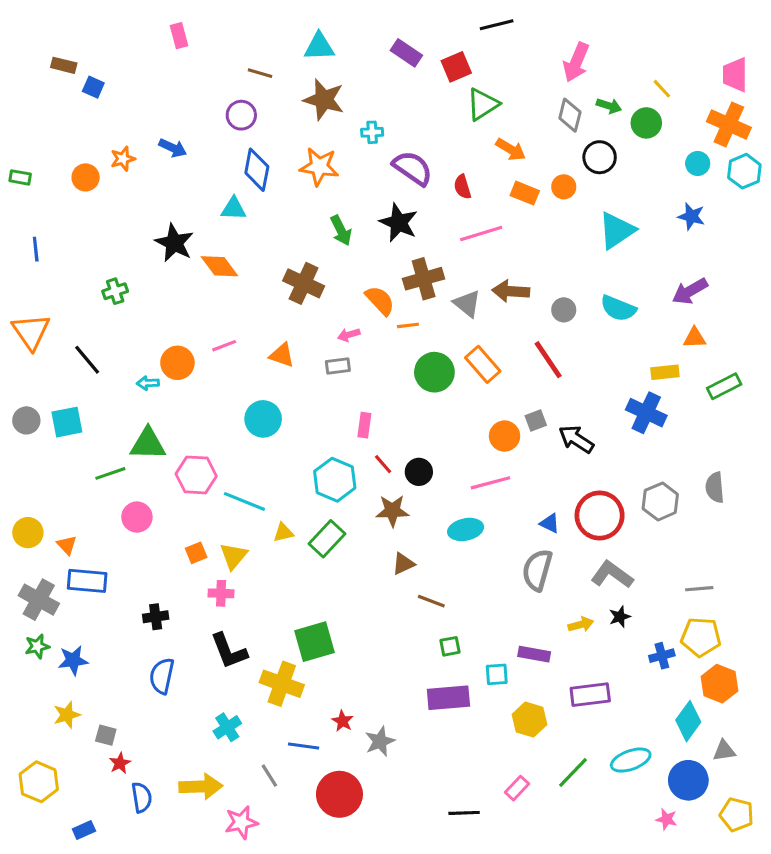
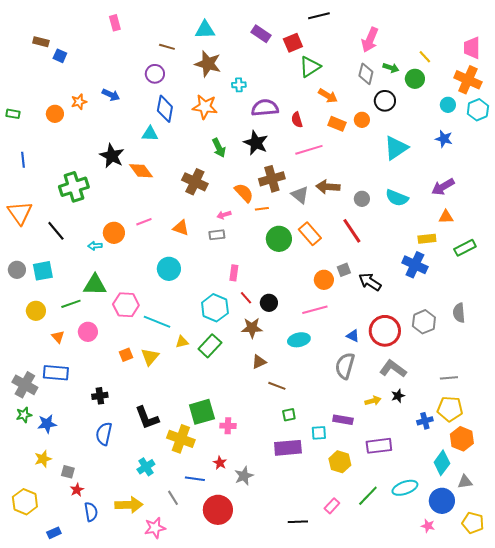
purple semicircle: (413, 168) -> (265, 108), turned -40
green cross: (115, 291) -> (74, 187), size x1.8
yellow circle: (28, 533) -> (36, 311), moved
orange triangle: (67, 545) -> (58, 337), moved
pink cross: (221, 593) -> (228, 426), moved

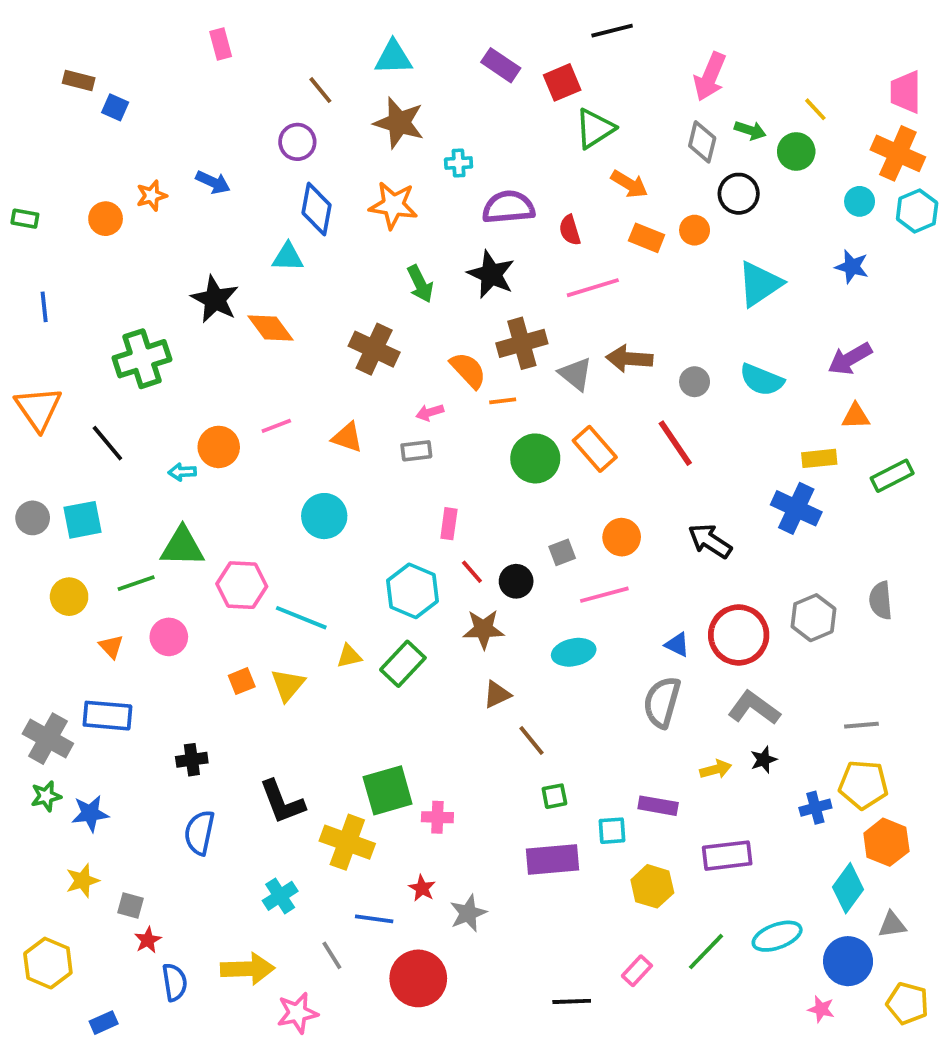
brown line: (167, 47) -> (320, 90), turned 35
gray square: (344, 270) -> (562, 552), moved
brown line: (277, 386) -> (531, 740), turned 30

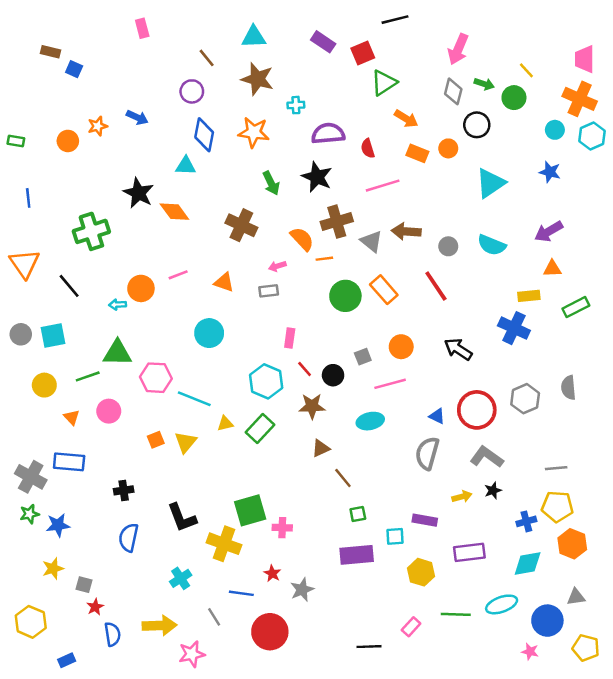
cyan diamond: (848, 888) -> (528, 564), moved, turned 44
green line: (706, 952) -> (456, 614), turned 48

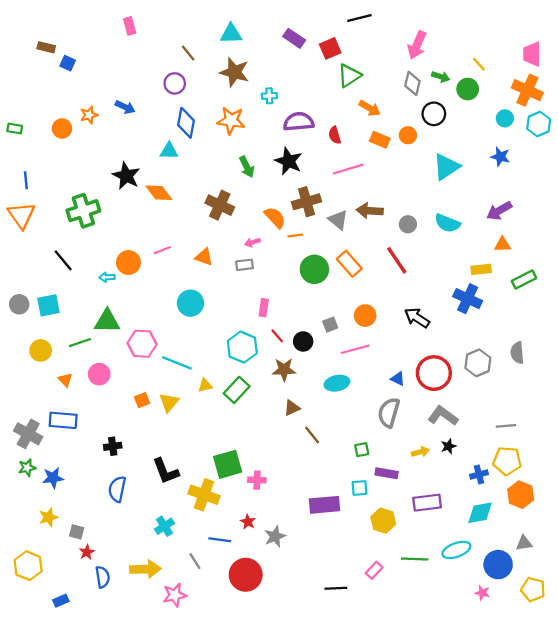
orange triangle: (24, 264) -> (21, 215), moved
green square: (358, 514) -> (362, 450), moved

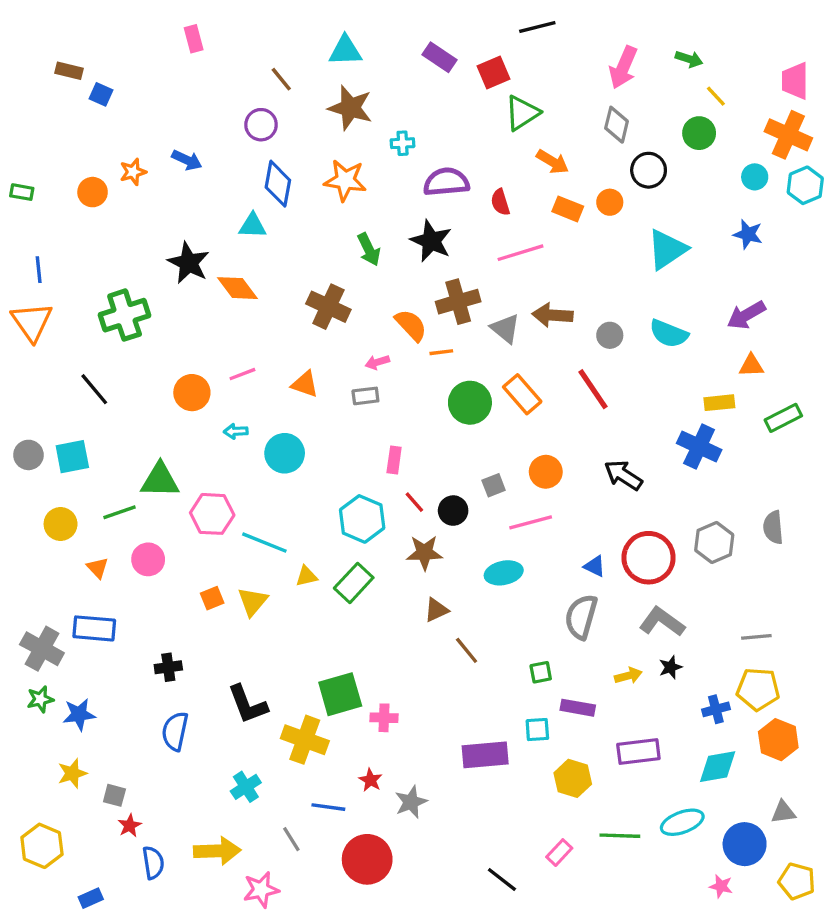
green arrow: (441, 77) -> (689, 59), moved
cyan arrow: (107, 277) -> (236, 431), moved
black line: (336, 588) -> (502, 880), turned 40

